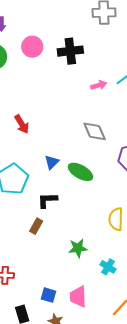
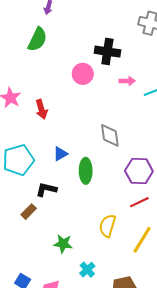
pink circle: (32, 47) -> (83, 74), moved
pink arrow: (99, 85) -> (127, 81), moved
green ellipse: (80, 172) -> (86, 171), turned 45

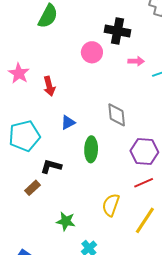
blue triangle: (60, 154) -> (68, 122), moved

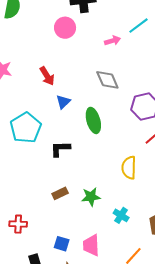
pink arrow: (136, 61) -> (113, 41), moved
red arrow: (49, 86) -> (47, 76), moved
brown rectangle: (33, 188) -> (60, 193), moved, turned 35

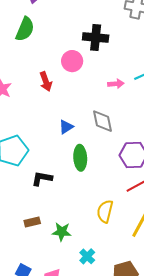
red arrow: (47, 76) -> (46, 82), moved
blue triangle: (63, 102) -> (66, 127), moved

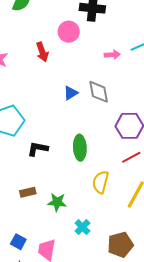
blue triangle: (66, 127) -> (71, 93), moved
green ellipse: (80, 158) -> (80, 148), moved

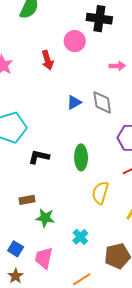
green star: (57, 202) -> (45, 218), moved

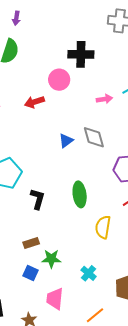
red arrow: (47, 60) -> (34, 102), turned 96
black L-shape: (39, 157) -> (38, 199), turned 100
blue square: (16, 249) -> (31, 273), moved

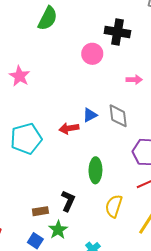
red arrow: (34, 102) -> (69, 128), moved
black L-shape: (38, 199) -> (68, 201), moved
green star: (51, 259) -> (58, 230), turned 30

